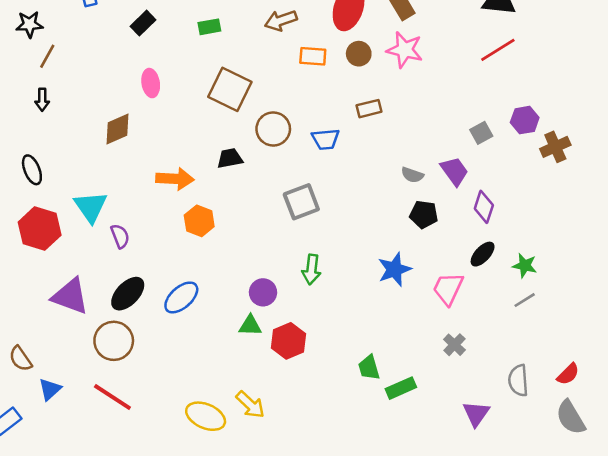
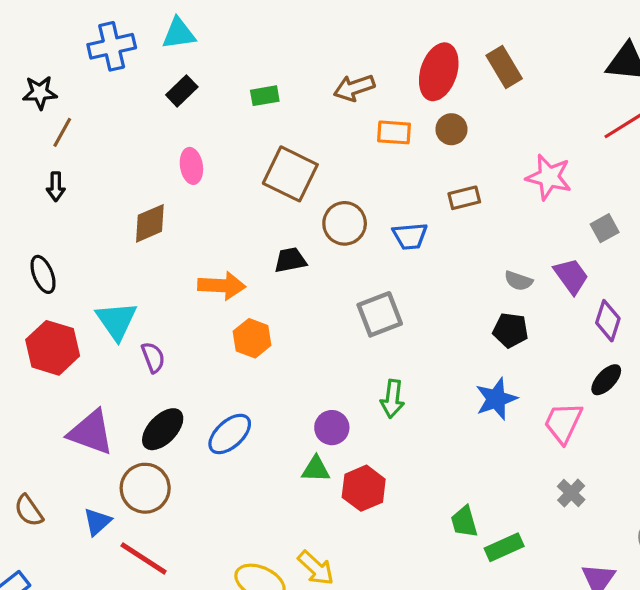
pink star: (405, 50) -> (549, 177), moved
black pentagon: (424, 214) -> (511, 330), moved
blue triangle: (50, 389) -> (97, 522), moved

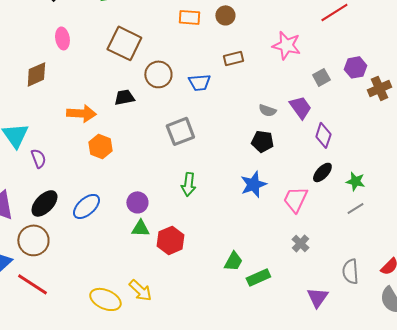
purple circle: (332, 428) -> (137, 202), moved
green trapezoid: (464, 522) -> (233, 261), turned -135

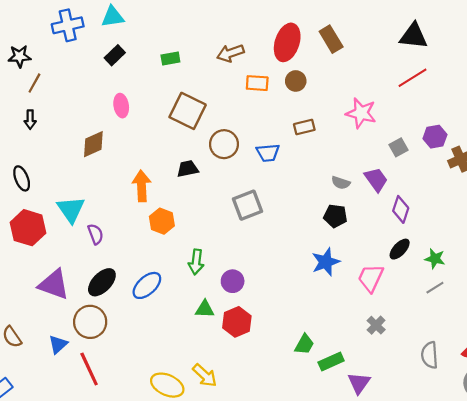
orange arrow: (81, 113) -> (142, 186), turned -96
green arrow: (188, 184) -> (196, 262), moved
purple circle: (137, 202) -> (233, 281), moved
red line: (32, 284) -> (89, 369), turned 32
purple triangle: (317, 297) -> (359, 383), moved

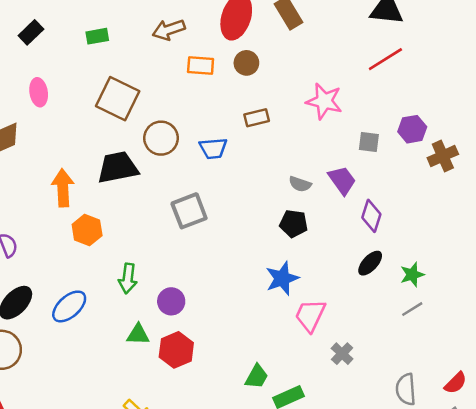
gray square: (399, 147) -> (369, 142), turned 36
black trapezoid: (188, 169) -> (118, 167), size x1.6
green star: (435, 259) -> (412, 275), turned -30
pink trapezoid: (371, 278) -> (310, 315), moved

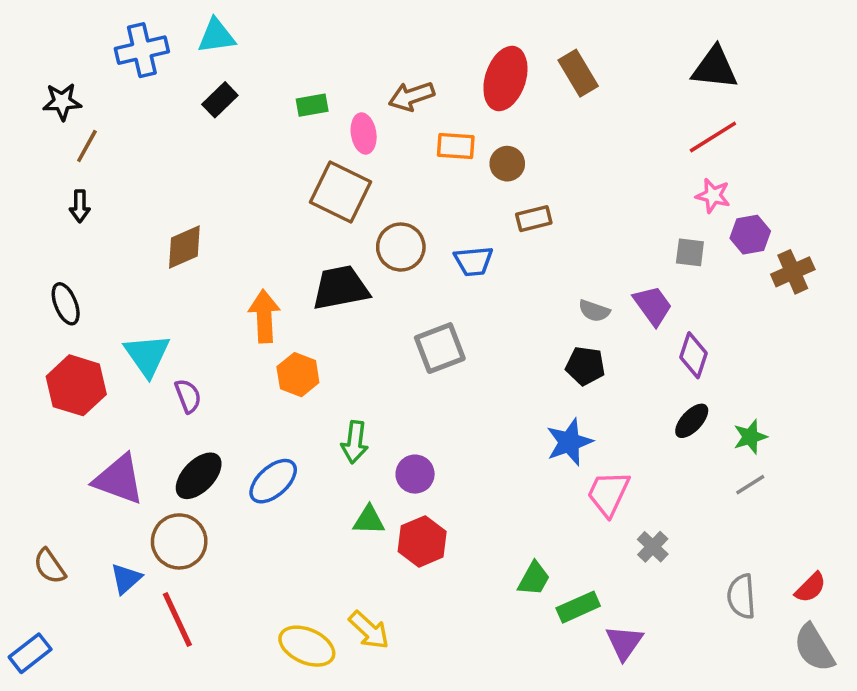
brown circle: (246, 63) -> (507, 164), moved
pink ellipse: (39, 92) -> (364, 134), moved
pink star: (324, 101) -> (713, 196), moved, size x0.7

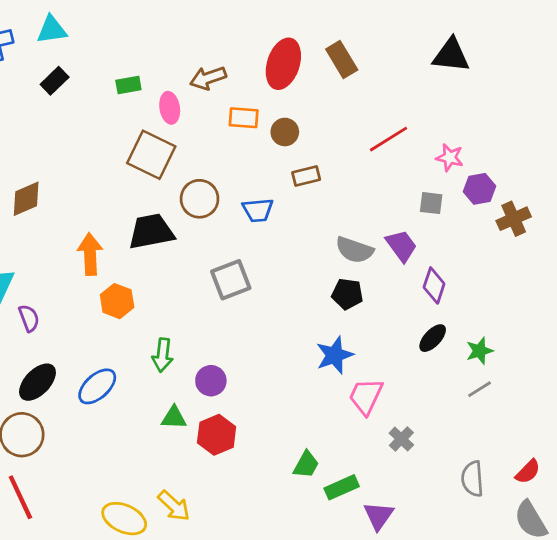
red line: (713, 137) -> (389, 139), moved
gray semicircle: (594, 311) -> (354, 250), size x1.5

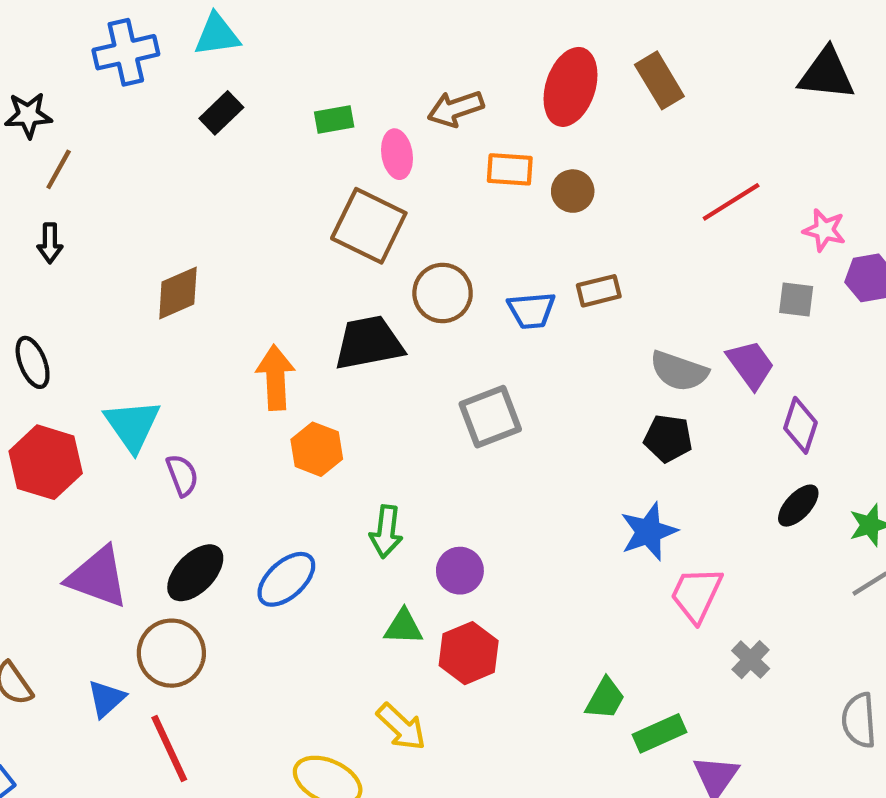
brown rectangle: (306, 176) -> (599, 291), moved
yellow arrow: (174, 506) -> (401, 727), moved

